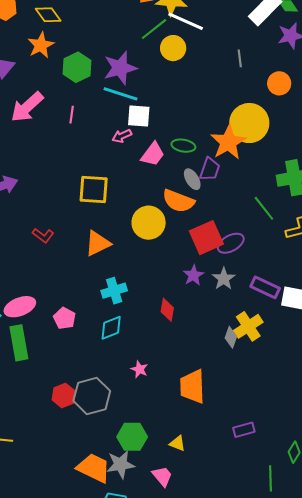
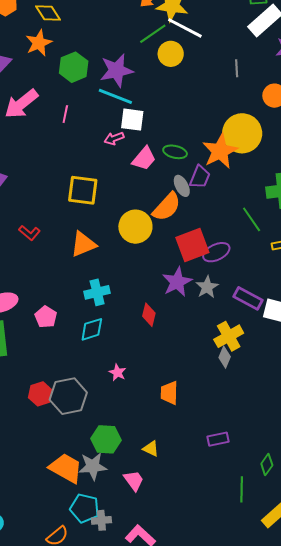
orange semicircle: (178, 201) -> (167, 207), turned -72
purple star: (193, 275) -> (177, 282), size x1.4
gray diamond: (231, 337) -> (225, 357), moved
orange trapezoid: (192, 386) -> (169, 393), size x0.7

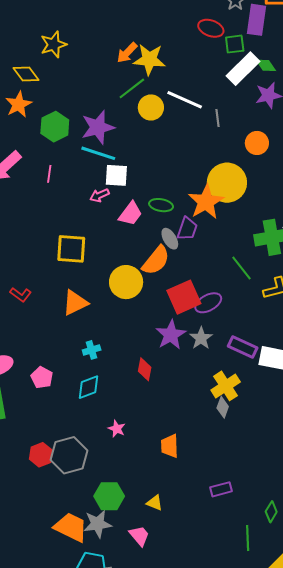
white line: (185, 28) -> (185, 100), moved
cyan cross: (97, 292) -> (92, 350), size x0.7

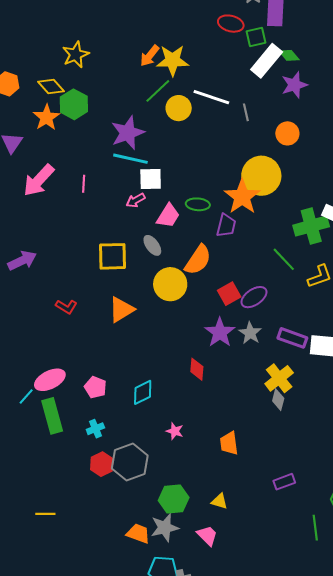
green hexagon: (55, 127) -> (74, 104), moved
gray ellipse: (170, 239) -> (152, 245), moved
red square: (184, 297) -> (229, 294), size x0.7
cyan cross: (92, 350) -> (95, 429), moved
orange trapezoid: (71, 527) -> (138, 534), size x0.7

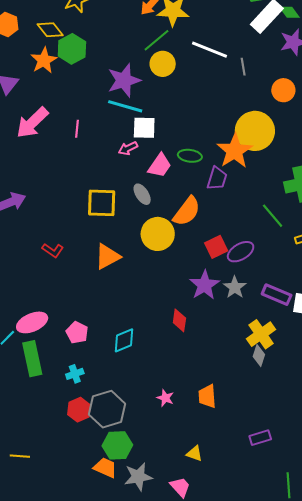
yellow circle: (179, 108) -> (163, 64), moved
pink star: (175, 431) -> (165, 398), moved
green hexagon: (174, 499) -> (117, 445), moved
orange trapezoid: (138, 534) -> (105, 468), moved

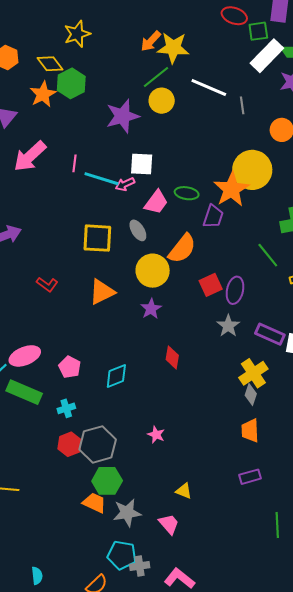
cyan line: (125, 106) -> (102, 179), moved
purple ellipse: (241, 252) -> (235, 290), turned -48
purple star: (204, 285) -> (151, 309), moved, size x0.7
green rectangle: (32, 359) -> (24, 392), turned -56
orange trapezoid: (207, 396) -> (250, 431), moved

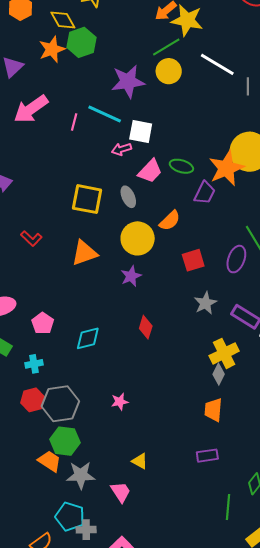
cyan line: (102, 179) -> (105, 114), moved
orange semicircle: (182, 249) -> (170, 221), size x0.7
purple ellipse: (235, 290) -> (236, 259), moved
pink star: (156, 435) -> (120, 402), turned 30

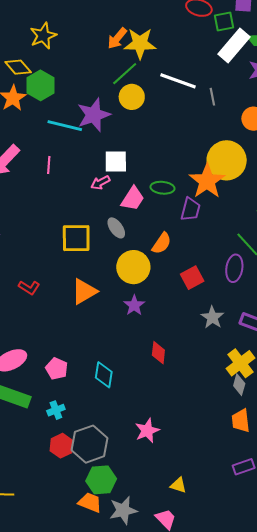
cyan line: (105, 114) -> (65, 126), moved
cyan diamond: (88, 338) -> (104, 375), turned -56
pink star: (120, 402) -> (147, 431), size x1.4

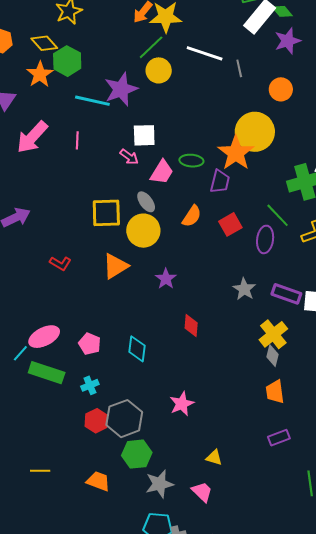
pink arrow: (100, 183) -> (129, 157), turned -114
yellow circle: (133, 267) -> (143, 231), moved
red square: (192, 278) -> (230, 224), moved
orange trapezoid: (90, 503) -> (98, 481), moved

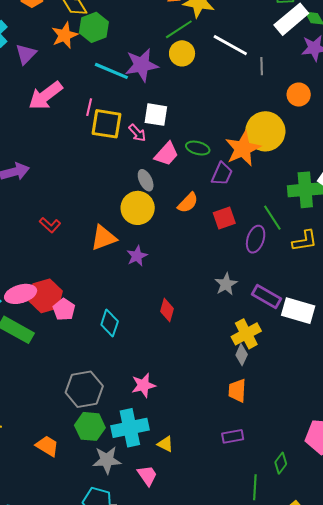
yellow square: (106, 213) -> (107, 124), moved
purple star: (166, 279) -> (137, 256), moved
cyan cross: (90, 385) -> (130, 428), moved, size x2.0
red hexagon: (96, 421) -> (45, 296), moved, size x1.4

